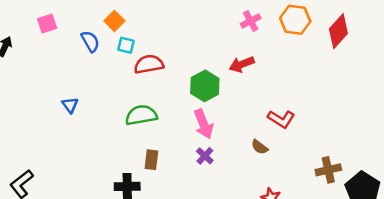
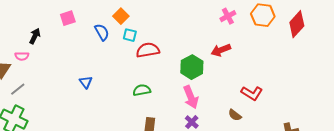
green semicircle: (141, 115) -> (142, 90), size x0.7

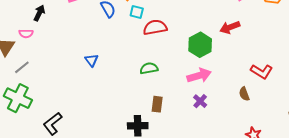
pink arrow: (191, 97) -> (199, 76), turned -85
brown semicircle: (235, 115) -> (244, 94), turned 32

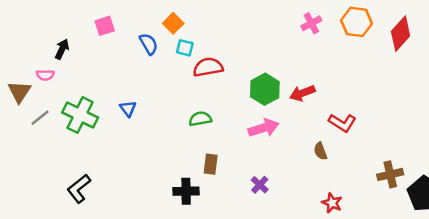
red arrow: (230, 27) -> (302, 93), moved
green cross: (18, 98) -> (80, 115), moved
purple cross: (200, 101) -> (260, 185), moved

